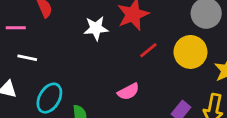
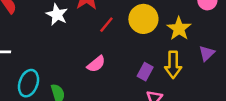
white star: (96, 28) -> (57, 14), turned -30

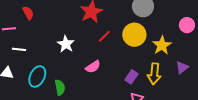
white star: (57, 14) -> (66, 44), moved

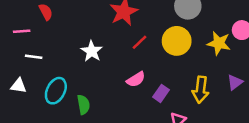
yellow star: (162, 45) -> (219, 43), moved, turned -30
pink semicircle: (93, 67) -> (136, 79), moved
purple rectangle: (131, 77) -> (161, 93), moved

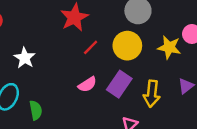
white star: (92, 51) -> (25, 58), moved
purple rectangle: (161, 93) -> (119, 84), moved, size x1.5

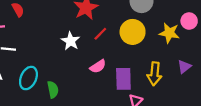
white star: (25, 58) -> (71, 41), moved
purple rectangle: (119, 84) -> (123, 79), moved, turned -35

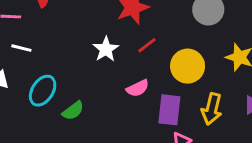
yellow circle: (133, 32) -> (188, 66), moved
green semicircle: (53, 90) -> (73, 111), turned 56

